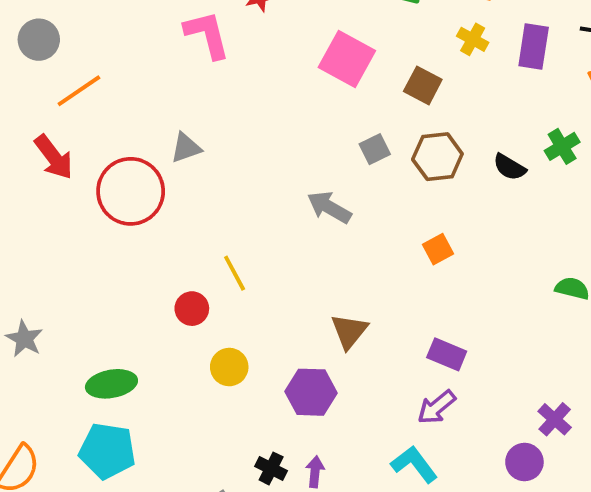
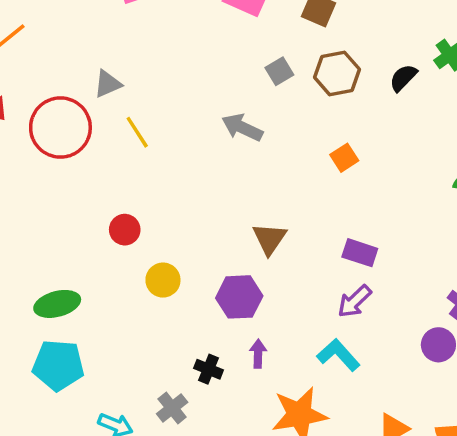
black semicircle: (509, 167) -> (403, 78), turned 108
yellow line: (235, 273) -> (137, 132), moved
purple arrow: (315, 472) -> (258, 354), moved

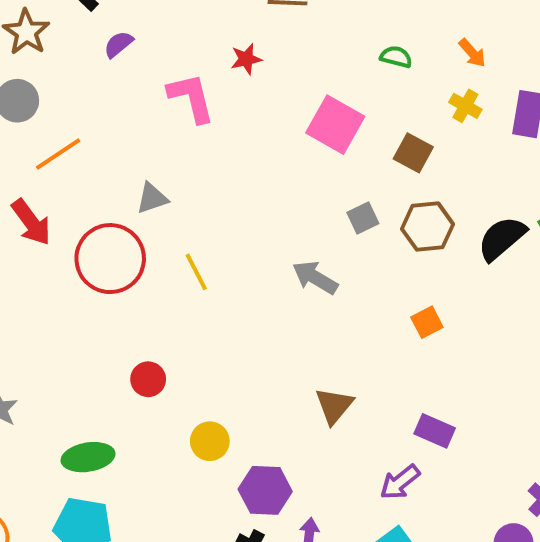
black semicircle: (403, 78) -> (502, 238), size x1.5
gray triangle: (108, 84) -> (152, 198), moved
red circle: (125, 230) -> (148, 379), moved
purple hexagon: (239, 297) -> (265, 490), moved
purple arrow: (354, 301) -> (400, 482), moved

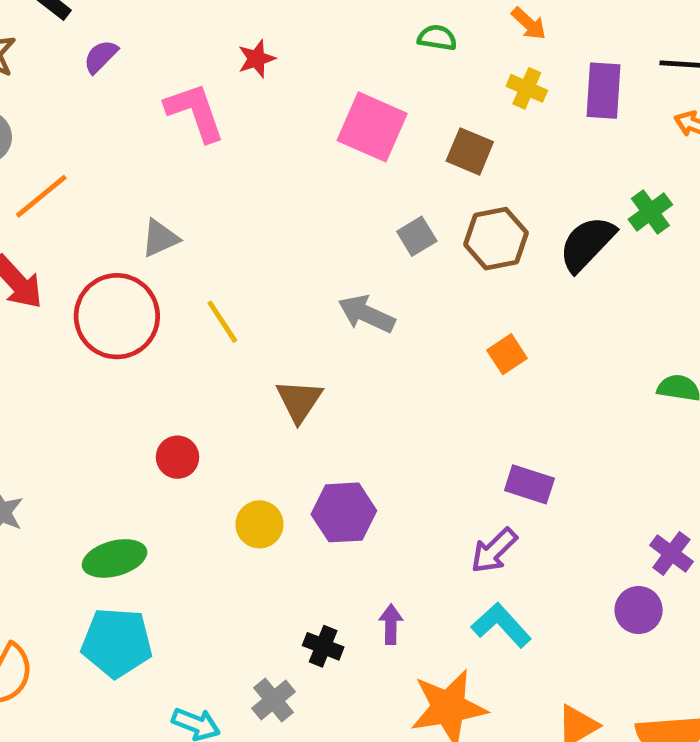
brown triangle: (334, 406) -> (299, 401), moved
purple hexagon: (265, 490) -> (344, 512), moved

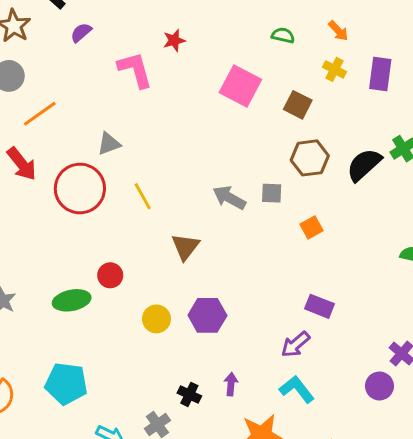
gray square: (417, 236) -> (272, 193), moved, turned 30
green ellipse: (115, 558) -> (72, 300), moved

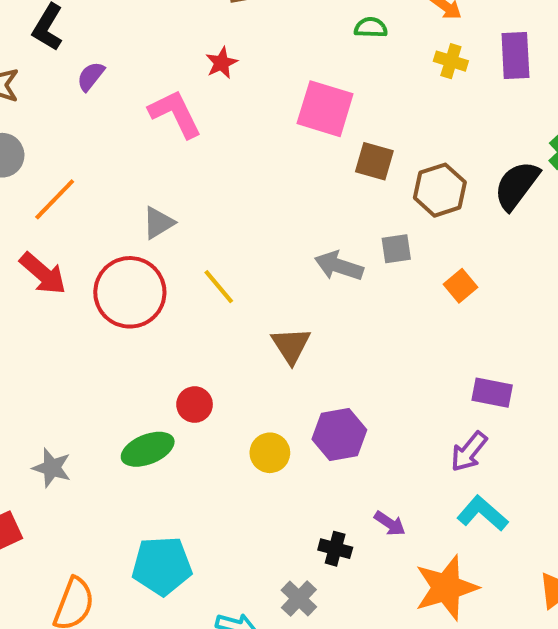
brown square: (298, 105) -> (374, 161), moved
purple arrow: (231, 384) -> (390, 524), turned 130

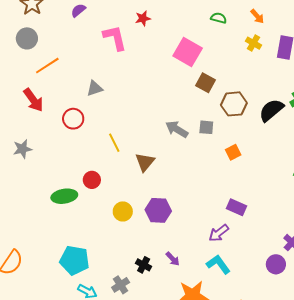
yellow line: (219, 287) -> (114, 143), moved
red circle: (130, 292) -> (73, 119), size x0.6
gray star: (52, 468) -> (22, 149), moved, turned 30
cyan pentagon: (162, 566) -> (75, 260), moved

